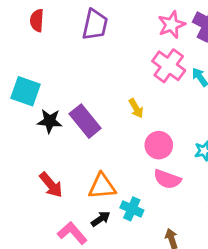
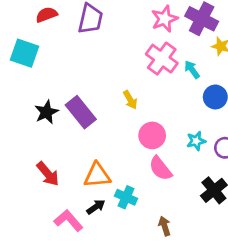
red semicircle: (37, 20) -> (46, 15), moved, turned 65
cyan square: (26, 91) -> (24, 53), moved
black star: (50, 121) -> (46, 112), turned -30
pink semicircle: (167, 179) -> (160, 168), turned 32

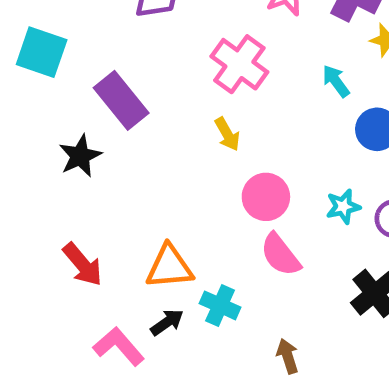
pink cross: (162, 59) -> (239, 64), moved
purple rectangle: (81, 112) -> (121, 100), moved

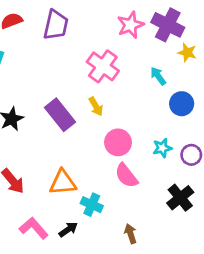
purple rectangle: (121, 100) -> (60, 115), moved
black arrow: (167, 322) -> (68, 229), moved

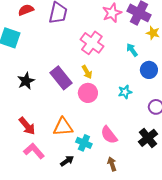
pink circle: (118, 142) -> (88, 93), moved
cyan star: (162, 148) -> (125, 92), moved
pink semicircle: (126, 176) -> (109, 135), moved
pink L-shape: (34, 228) -> (34, 151), moved

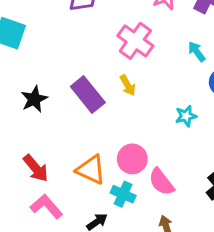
pink circle: (88, 93) -> (132, 159), moved
orange triangle: (63, 127) -> (91, 170), turned 30

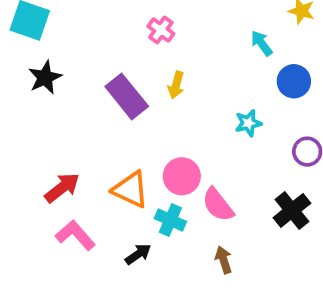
pink cross: (135, 41) -> (161, 30), moved, size x0.6
yellow arrow: (128, 85) -> (176, 85), turned 45
black star: (34, 99) -> (45, 77), moved
red arrow: (36, 168) -> (62, 188), turned -88

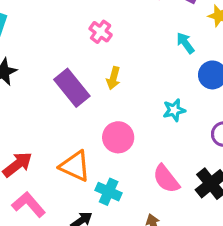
pink circle: (182, 176) -> (118, 137), moved
pink semicircle: (218, 205) -> (166, 179), moved

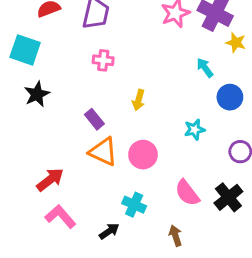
pink cross: (101, 32) -> (103, 60), moved, turned -30
purple rectangle: (72, 88) -> (94, 119), moved, size x0.6
orange triangle: (75, 166) -> (103, 152), moved

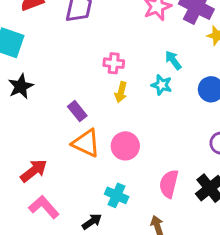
pink cross: (103, 60) -> (114, 63), moved
cyan arrow: (205, 68) -> (173, 60), moved
cyan star: (195, 130) -> (162, 85), moved, turned 30
pink semicircle: (187, 193) -> (169, 184), turned 52

